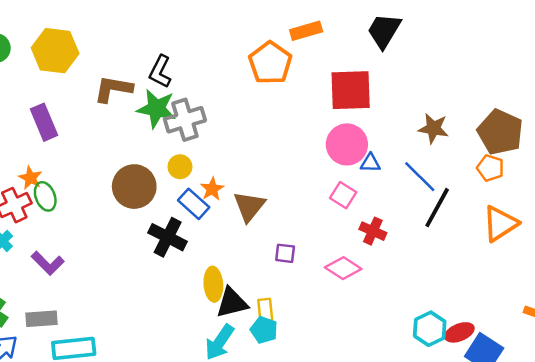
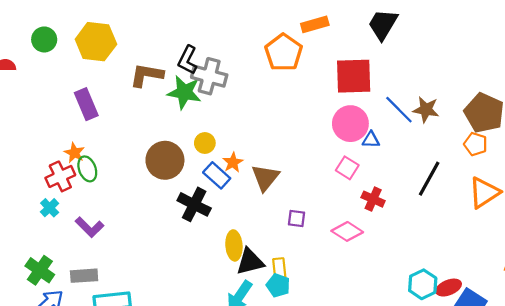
gray cross: (185, 120) -> (209, 76), moved, turned 32
blue line: (420, 177) -> (399, 110), moved

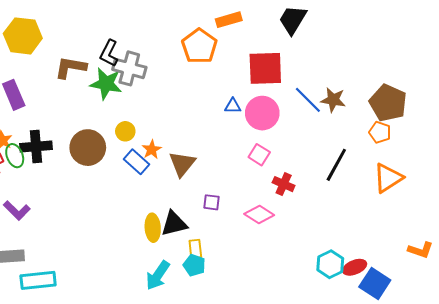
blue triangle: (371, 140) -> (233, 106), moved
black cross: (194, 204) -> (36, 147), moved, turned -32
black triangle: (250, 262) -> (174, 224), moved

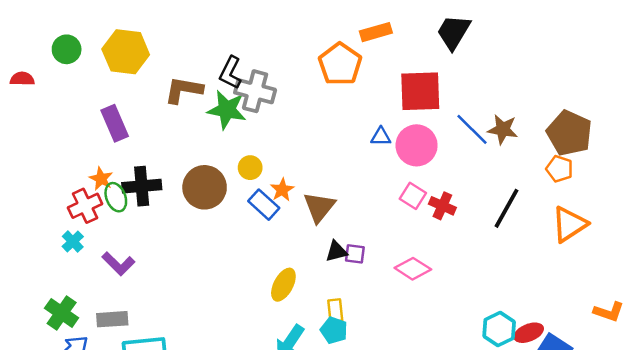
red cross: (284, 184) -> (442, 206), moved
black triangle: (174, 224) -> (336, 251), moved, size x0.7
yellow ellipse: (153, 228) -> (283, 285), turned 32

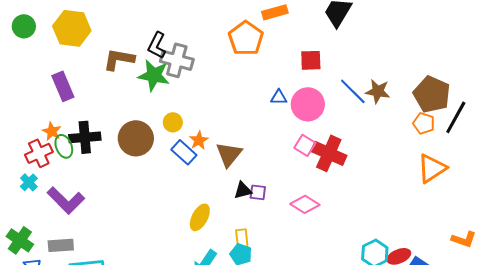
red square: (420, 91) -> (311, 60), size x0.6
red cross: (442, 206) -> (329, 153), size x1.6
black line: (506, 208) -> (456, 117), moved
purple L-shape: (118, 264) -> (66, 200), size x1.4

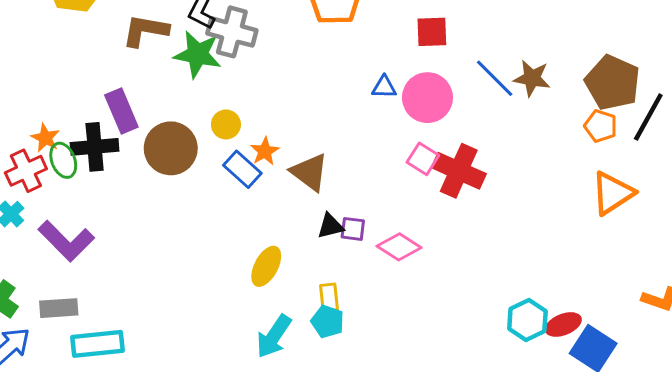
purple rectangle: (63, 86) -> (121, 111), moved
brown triangle: (229, 154) -> (310, 172), turned -32
pink diamond: (305, 204) -> (399, 247), moved

